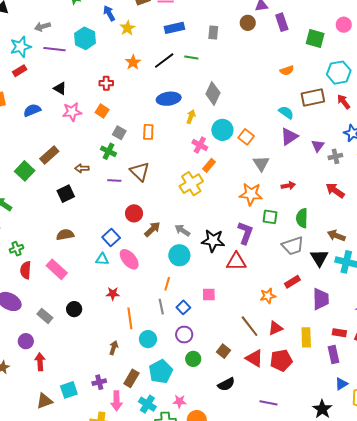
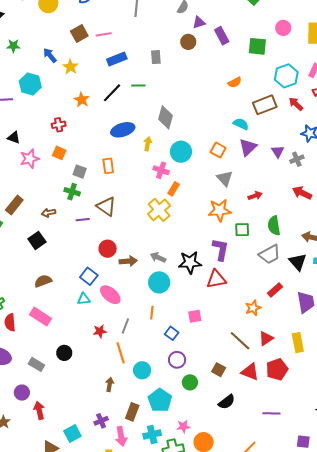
orange square: (246, 137) -> (218, 150), moved
brown arrow: (152, 229) -> (128, 261), turned 48
gray line: (161, 307) -> (125, 326), moved, turned 42
cyan cross: (147, 404) -> (152, 435), turned -36

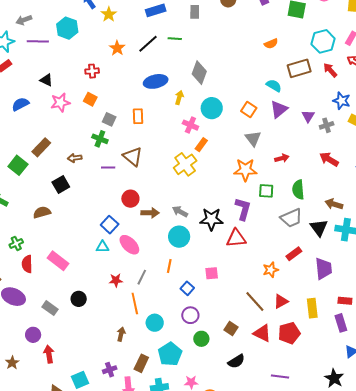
brown semicircle: (43, 281) -> (42, 212), moved

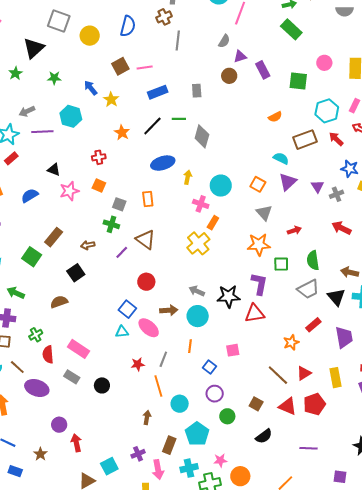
gray diamond: (199, 73) -> (202, 136), moved
purple line: (108, 168) -> (122, 252), turned -40
brown arrow: (150, 213) -> (169, 310), moved
gray rectangle: (50, 308) -> (72, 377), moved

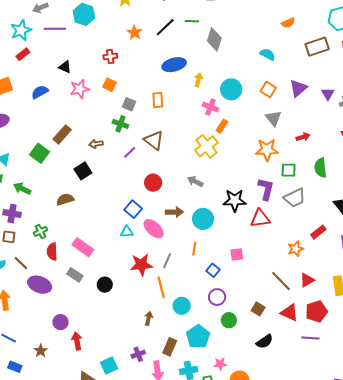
cyan semicircle: (281, 158) -> (268, 54), moved
gray trapezoid: (308, 289) -> (295, 198), moved
gray arrow: (197, 291) -> (195, 181), moved
red star: (138, 364) -> (141, 265), size x1.6
purple line: (309, 448) -> (310, 338), moved

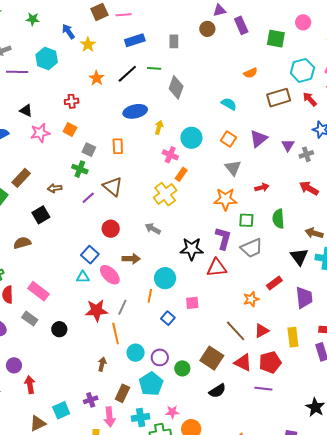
cyan circle: (203, 219) -> (165, 278), moved
purple circle: (217, 297) -> (160, 357), moved
brown square: (258, 309) -> (212, 358), size x1.6

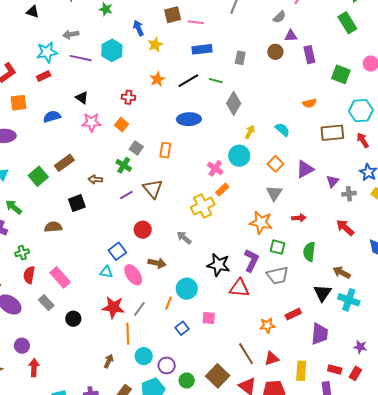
yellow arrow: (159, 127) -> (250, 132), moved

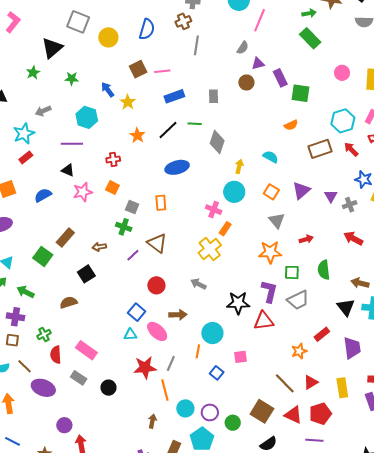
purple line: (81, 58) -> (72, 144), moved
green square: (341, 74) -> (301, 93), moved

